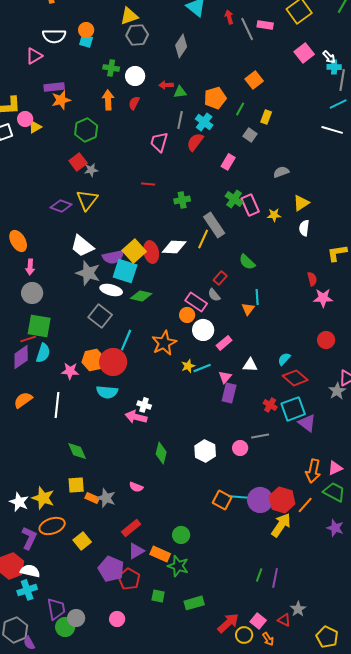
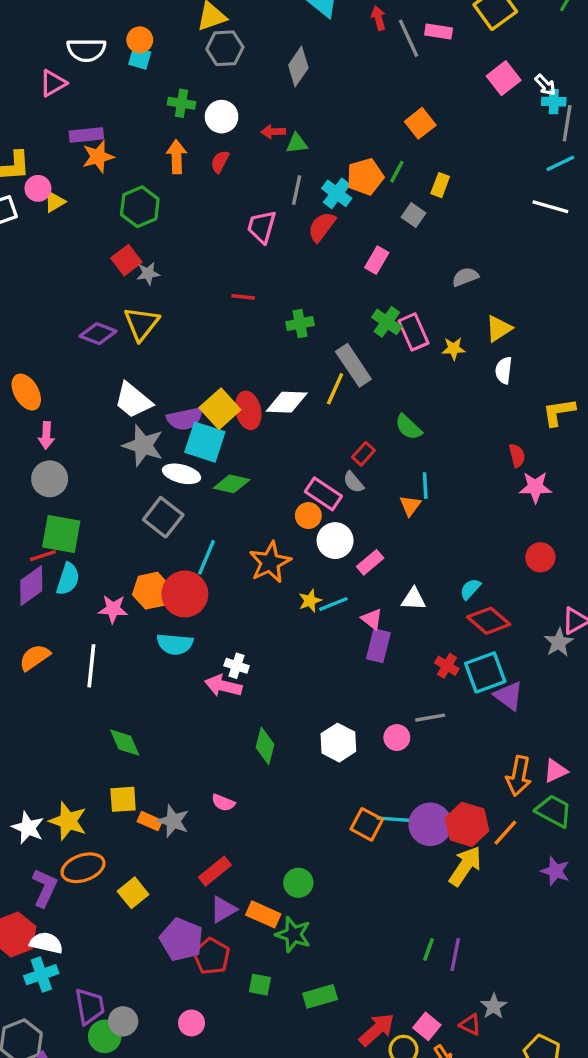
orange pentagon: (215, 98) -> (365, 177), moved
pink triangle: (225, 377) -> (372, 619), turned -32

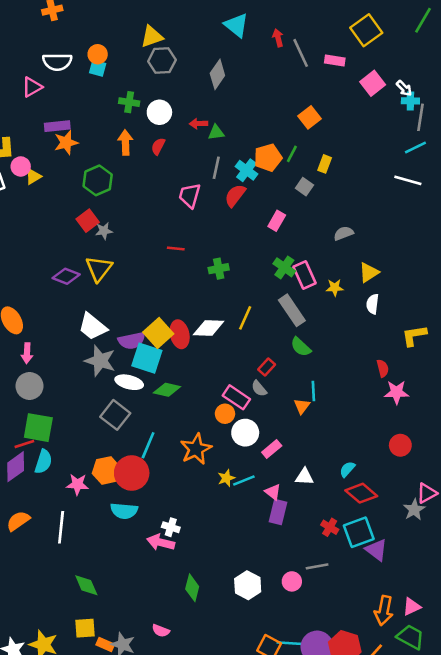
pink rectangle: (439, 31) -> (335, 61), moved
gray rectangle: (353, 365) -> (292, 310), moved

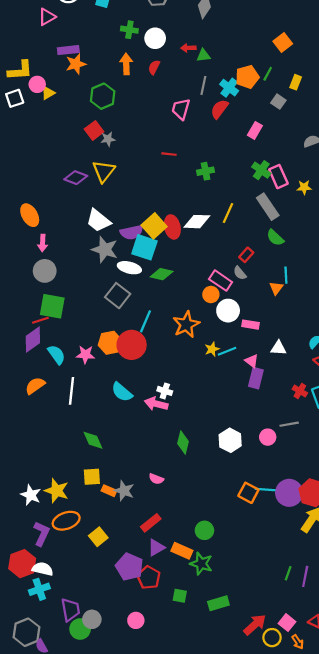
pink rectangle: (272, 449) -> (251, 325), turned 49
cyan semicircle: (43, 462) -> (57, 355), moved, turned -54
cyan semicircle: (124, 511) -> (122, 392), moved, turned 35

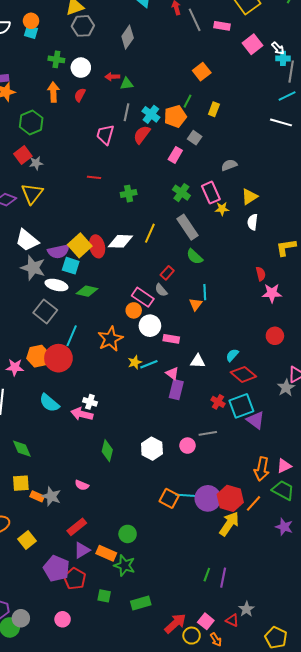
orange pentagon: (247, 77) -> (175, 116), moved
gray square: (278, 102) -> (195, 138), moved
pink rectangle: (278, 177) -> (211, 193), moved
cyan square: (144, 247) -> (71, 266), size x0.7

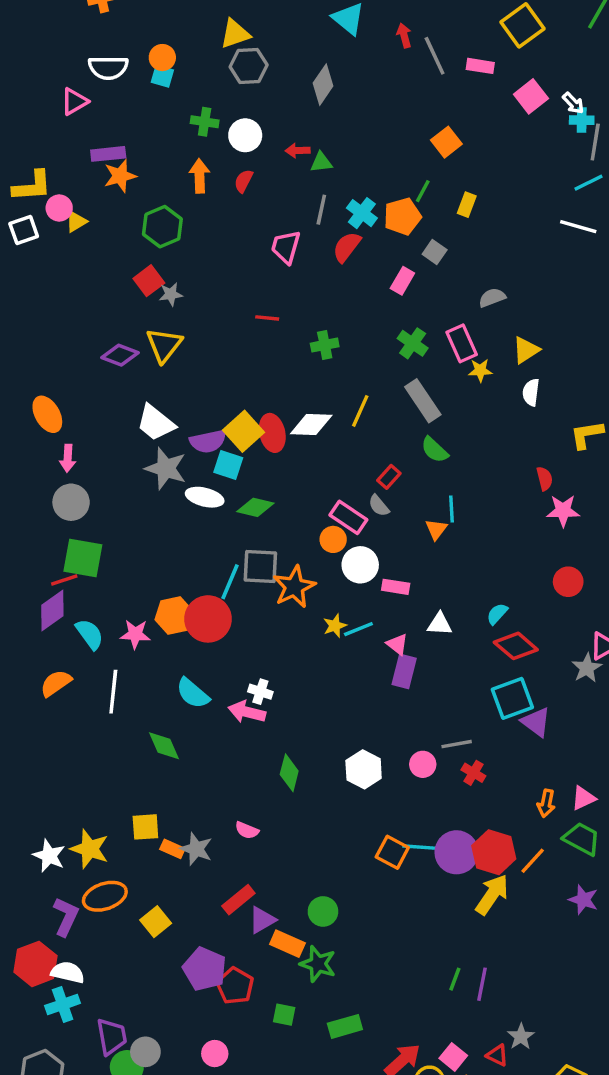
gray square: (45, 311) -> (260, 567), moved, turned -35
red cross: (218, 402) -> (473, 773), moved
green diamond: (22, 449) -> (164, 746), moved
orange arrow: (262, 469) -> (546, 803), size x0.7
purple triangle: (82, 550) -> (262, 920), moved

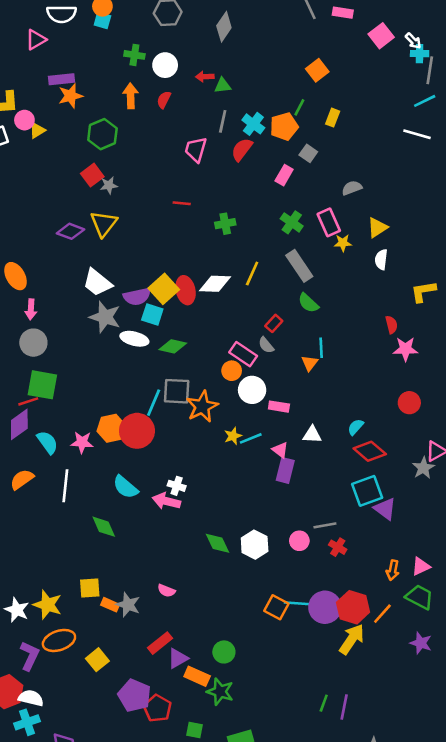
green diamond: (289, 773) -> (218, 543), moved, turned -40

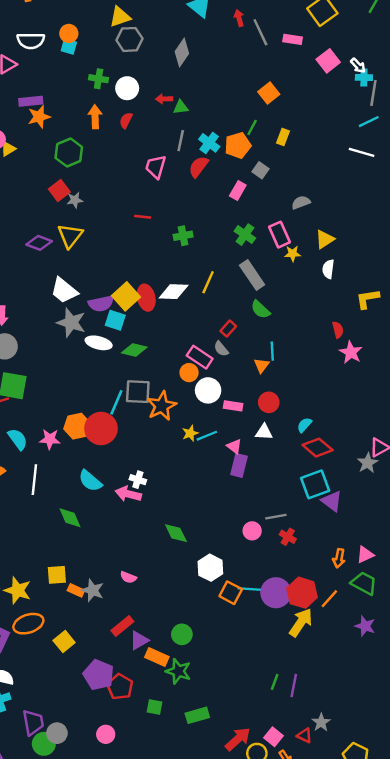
pink star: (405, 349) -> (351, 352), turned 30
red circle: (409, 403) -> (269, 402), moved
white hexagon: (255, 545) -> (210, 568), moved

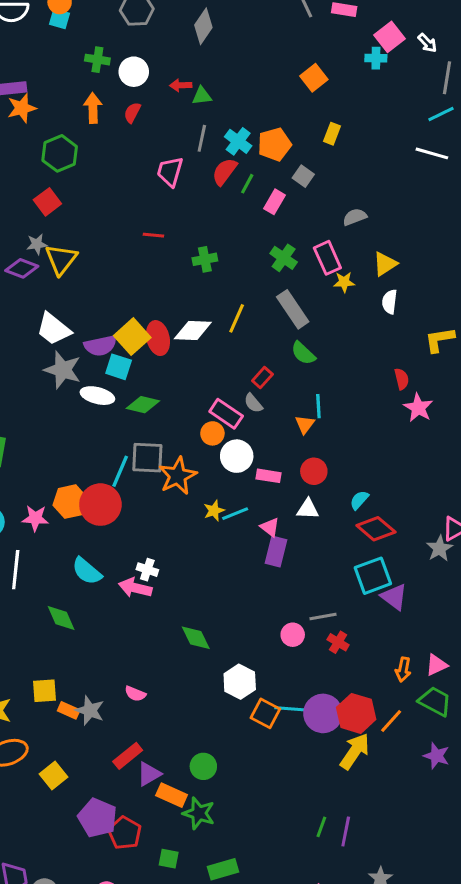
cyan cross: (364, 77) -> (376, 58), moved
green line: (252, 127) -> (247, 184), moved
gray star: (75, 200) -> (37, 244), moved

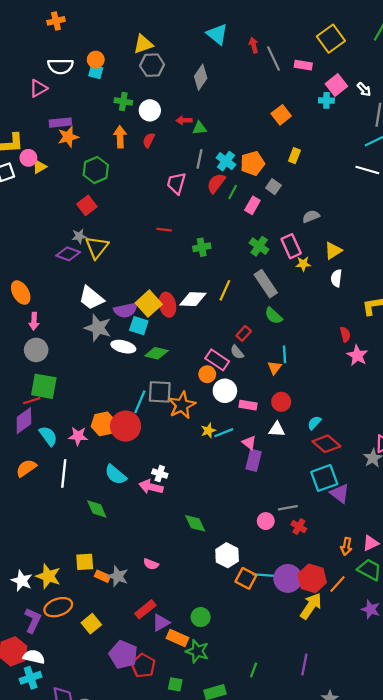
green line: (321, 827) -> (254, 670), moved

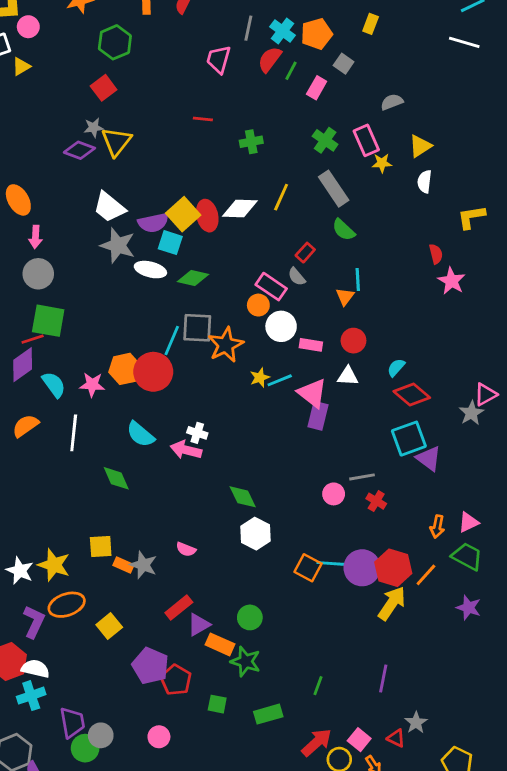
yellow triangle: (39, 167) -> (21, 66), moved
pink triangle: (249, 443) -> (312, 393), size x1.6
white hexagon: (227, 555) -> (256, 534), moved

